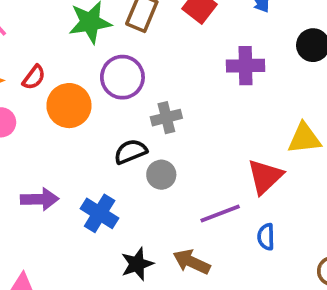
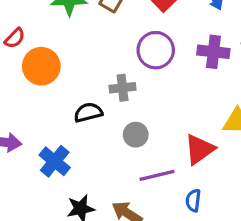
purple cross: (246, 66) -> (213, 52), moved
purple circle: (122, 77) -> (156, 50), moved
gray circle: (161, 175) -> (136, 135), moved

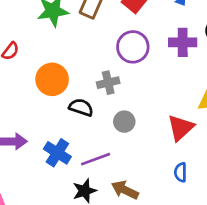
orange circle: (41, 66) -> (52, 79), moved
black semicircle: (88, 112) -> (81, 107), turned 40
purple line: (157, 175) -> (96, 159), moved

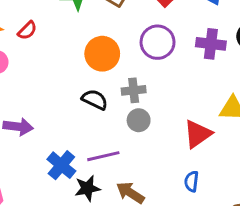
orange circle: (52, 79) -> (102, 54), moved
gray cross: (108, 83) -> (134, 90), moved
blue cross: (57, 153) -> (61, 165), moved

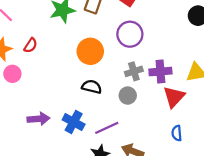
purple cross: (211, 44) -> (160, 72), moved
gray cross: (134, 90) -> (134, 71), moved
blue cross: (61, 165) -> (74, 122), moved

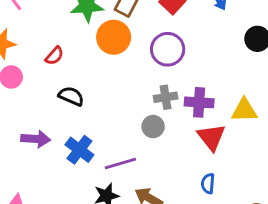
red semicircle: (31, 45) -> (54, 56), moved
orange circle: (90, 51) -> (114, 37), moved
black semicircle: (92, 87) -> (71, 96), moved
red triangle: (174, 97) -> (211, 137), turned -30

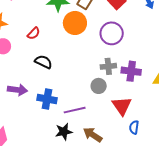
red triangle: (211, 137) -> (122, 106), moved
blue cross: (79, 150) -> (47, 99), turned -30

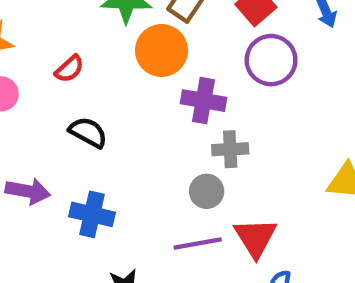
purple circle: (112, 33) -> (271, 60), moved
purple cross: (131, 71) -> (203, 101), moved
purple line: (75, 110) -> (198, 244), moved

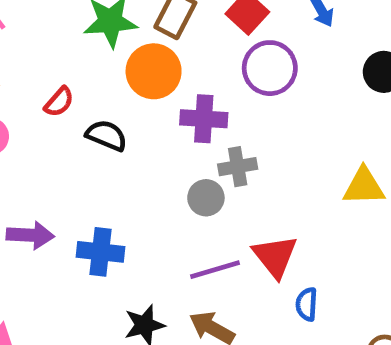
black semicircle: (88, 132) -> (107, 135), moved
gray circle: (207, 191) -> (206, 198), moved

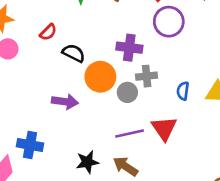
orange circle: (154, 71) -> (100, 77), moved
purple arrow: (30, 235) -> (65, 102), moved
blue cross: (100, 252) -> (30, 145), moved
blue semicircle: (307, 304) -> (183, 91), moved

